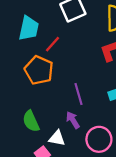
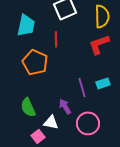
red line: (52, 44) -> (56, 39), moved, turned -42
purple line: (79, 94) -> (82, 87), moved

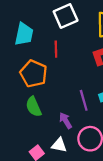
green semicircle: (28, 107) -> (34, 107), moved
white triangle: (51, 122) -> (59, 145), moved

